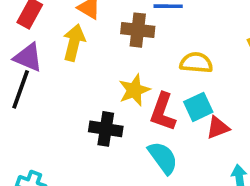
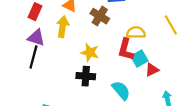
brown cross: (138, 30) -> (100, 16), turned 30
yellow star: (134, 90) -> (90, 52), moved, turned -30
red L-shape: (163, 112) -> (126, 49), moved

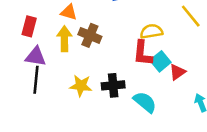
brown cross: (100, 16) -> (90, 35), moved
yellow star: (90, 52) -> (81, 86), moved
black cross: (86, 76) -> (113, 85), moved

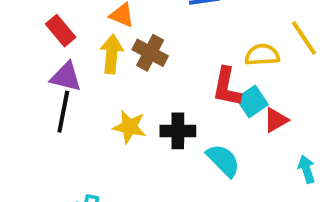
red rectangle: (29, 26) -> (61, 31), turned -60
yellow semicircle: (151, 31) -> (262, 55), moved

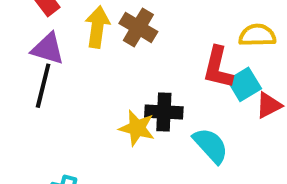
yellow star: (129, 127) -> (137, 128), moved

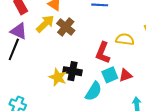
yellow arrow: (97, 27) -> (45, 24), turned 30
cyan square: (244, 84) -> (110, 75), moved
cyan semicircle: (211, 145) -> (94, 91), turned 66

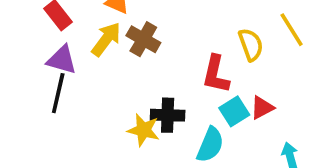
yellow semicircle: (125, 39) -> (251, 45), turned 72

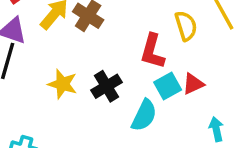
black cross: (168, 115) -> (107, 86), turned -36
yellow star: (143, 130) -> (63, 84), moved

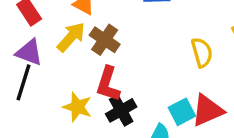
red L-shape: (152, 51) -> (108, 84), moved
red triangle: (193, 84) -> (207, 110), size x1.5

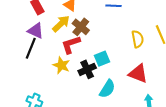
red L-shape: (108, 84) -> (71, 45), moved, turned 50
red triangle: (207, 110) -> (138, 74), turned 40
cyan square: (182, 112) -> (102, 59), moved

